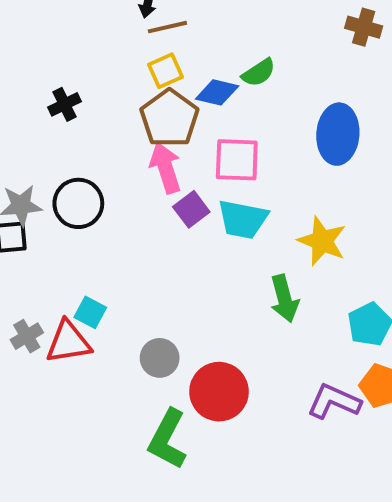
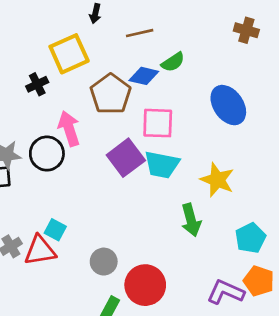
brown line: (167, 27) -> (140, 33), moved
yellow square: (166, 71) -> (69, 54), moved, size x1.6
blue ellipse: (338, 134) -> (228, 105), turned -39
pink arrow: (166, 168) -> (69, 129), moved
purple square: (191, 209) -> (126, 158), size x1.5

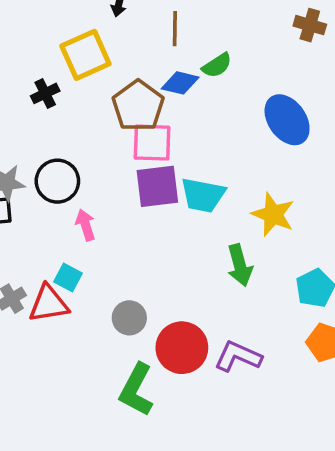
brown line: (140, 33) -> (175, 29), turned -76
pink square: (158, 123) -> (152, 143), moved
pink arrow: (69, 129) -> (85, 225), moved, size x0.7
purple square: (126, 158) -> (157, 186), turned 30
purple L-shape: (226, 292) -> (238, 356), moved

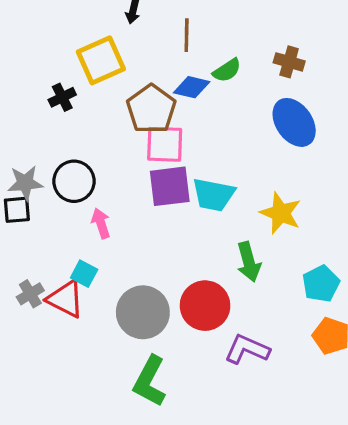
brown cross: (310, 25) -> (289, 62), moved
red triangle: (49, 304) -> (66, 299), turned 36
gray circle: (129, 318) -> (143, 312), size x1.6
red circle: (182, 348) -> (205, 306), moved

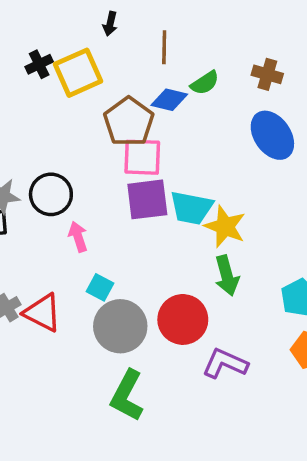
black cross: (62, 97) -> (39, 64), moved
yellow star: (281, 213) -> (225, 227), moved
cyan square: (84, 274) -> (100, 287), moved

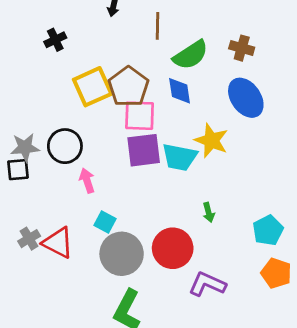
yellow square: (78, 73) -> (93, 87), moved
green semicircle: (205, 83) -> (191, 55), size x1.5
blue diamond: (169, 100) -> (180, 91), moved, turned 68
yellow star: (225, 227) -> (211, 141), moved
green arrow: (227, 276) -> (209, 212), size x0.6

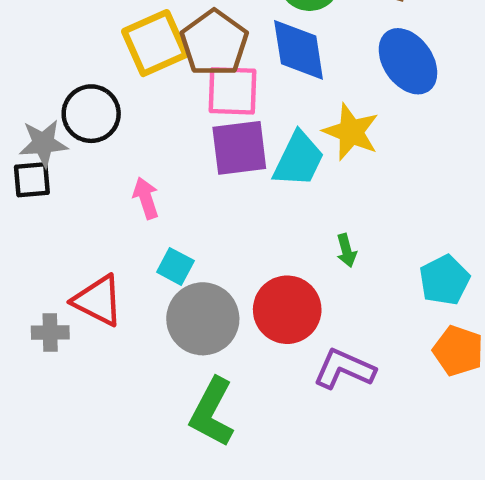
blue diamond: (180, 91) -> (299, 50), size x1.4
black circle: (65, 146) -> (91, 114), moved
cyan trapezoid: (180, 157) -> (299, 159), turned -75
gray cross: (29, 239) -> (50, 332), moved, turned 30

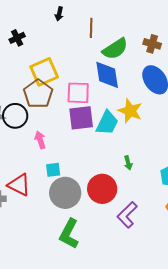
brown pentagon: (214, 43) -> (38, 94), moved
black circle: (91, 114) -> (15, 116), moved
cyan square: (175, 266) -> (53, 170), turned -35
purple L-shape: (344, 369) -> (127, 215), turned -68

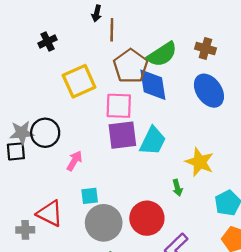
brown line: (91, 28) -> (112, 30), moved
brown pentagon: (38, 94) -> (131, 66), moved
yellow star: (130, 111) -> (200, 162), moved
pink arrow: (40, 140) -> (74, 161), turned 48

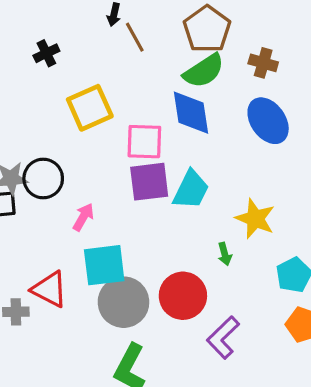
brown line: (112, 30) -> (135, 37), turned -30
brown pentagon: (131, 66) -> (207, 29), moved
cyan square: (90, 196) -> (104, 265), size x1.8

